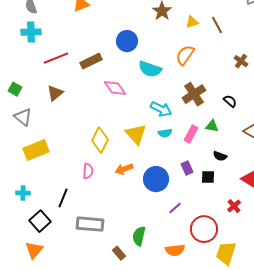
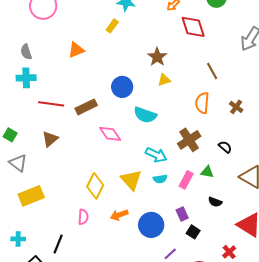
yellow triangle: (192, 22) -> (164, 80), moved
orange semicircle: (185, 55) -> (202, 103), moved, turned -30
red line: (56, 58) -> (51, 104), turned 30
black square: (208, 177) -> (193, 232), moved, turned 32

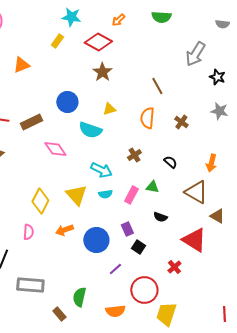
red diamond: (193, 27) -> (98, 42), moved, turned -44
yellow triangle: (164, 80) -> (109, 109), moved
brown cross: (189, 140) -> (134, 155), size x0.6

